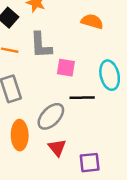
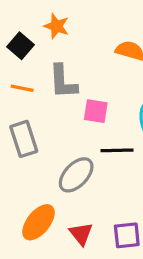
orange ellipse: (20, 135) -> (38, 222), moved, turned 40
red triangle: (57, 148) -> (81, 234), moved

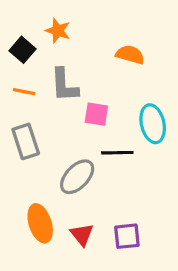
orange ellipse: (38, 222) -> (40, 223), turned -57

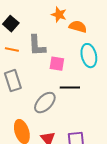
orange star: (58, 31) -> (59, 15), moved
cyan ellipse: (153, 124) -> (89, 56), moved

